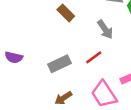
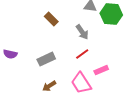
red line: (94, 57) -> (82, 54), moved

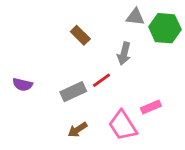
gray arrow: (82, 32) -> (124, 54), turned 49
red line: (82, 54) -> (101, 80), moved

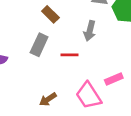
red line: (101, 80) -> (69, 55), turned 36
gray rectangle: (73, 92) -> (39, 45), moved, turned -40

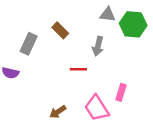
gray rectangle: (39, 45) -> (29, 44), moved
pink rectangle: (114, 79) -> (121, 92), turned -49

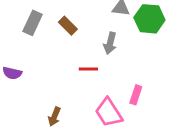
gray rectangle: (29, 44) -> (33, 23), moved
brown arrow: (58, 112) -> (54, 117), moved, turned -35

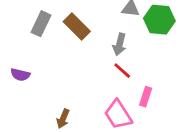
brown rectangle: (68, 26) -> (77, 26), size x1.4
red line: (88, 69) -> (122, 71), moved, turned 42

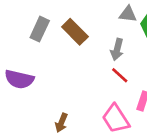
purple semicircle: (20, 75) -> (19, 79), size x1.5

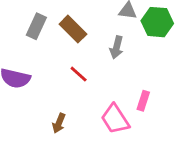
red line: (120, 75) -> (79, 74), moved

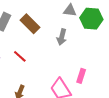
red line: (79, 74) -> (20, 56), moved

